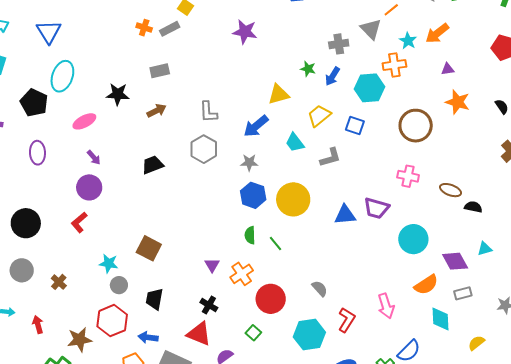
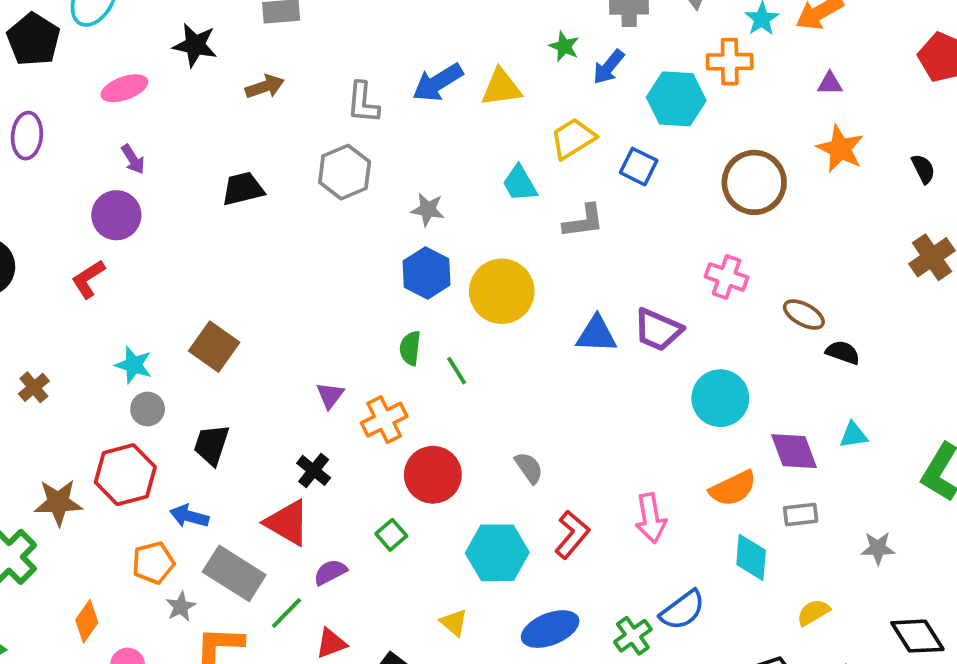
blue arrow: (256, 126) -> (438, 83), moved

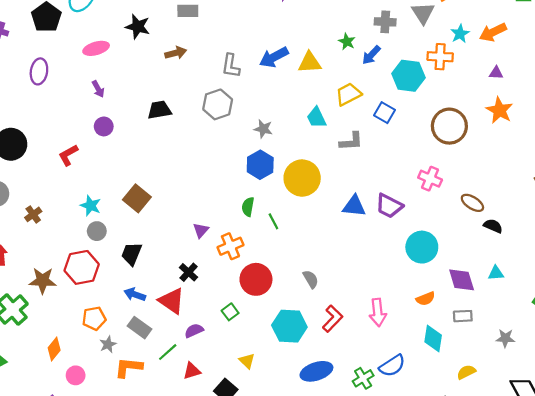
purple circle: (116, 215) -> (104, 126), moved, size x0.7
orange semicircle: (733, 488) -> (426, 299), size x0.7
blue arrow: (189, 516) -> (135, 294), moved
gray rectangle: (234, 573) -> (140, 328), size x0.7
yellow triangle: (454, 623) -> (247, 361), moved

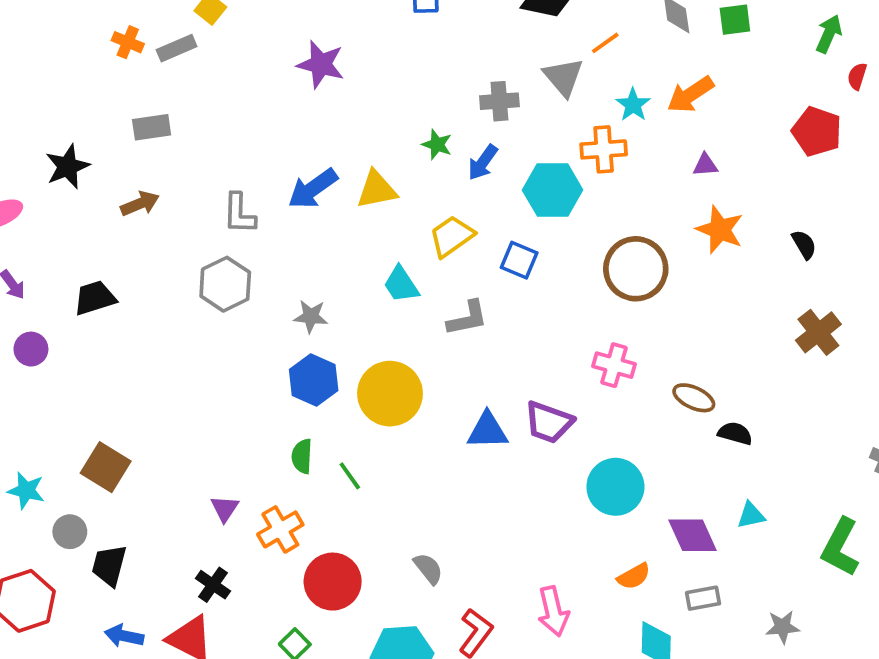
black star: (138, 27) -> (68, 167), turned -30
black trapezoid: (159, 110) -> (95, 298), moved
gray circle: (97, 231) -> (70, 532), moved

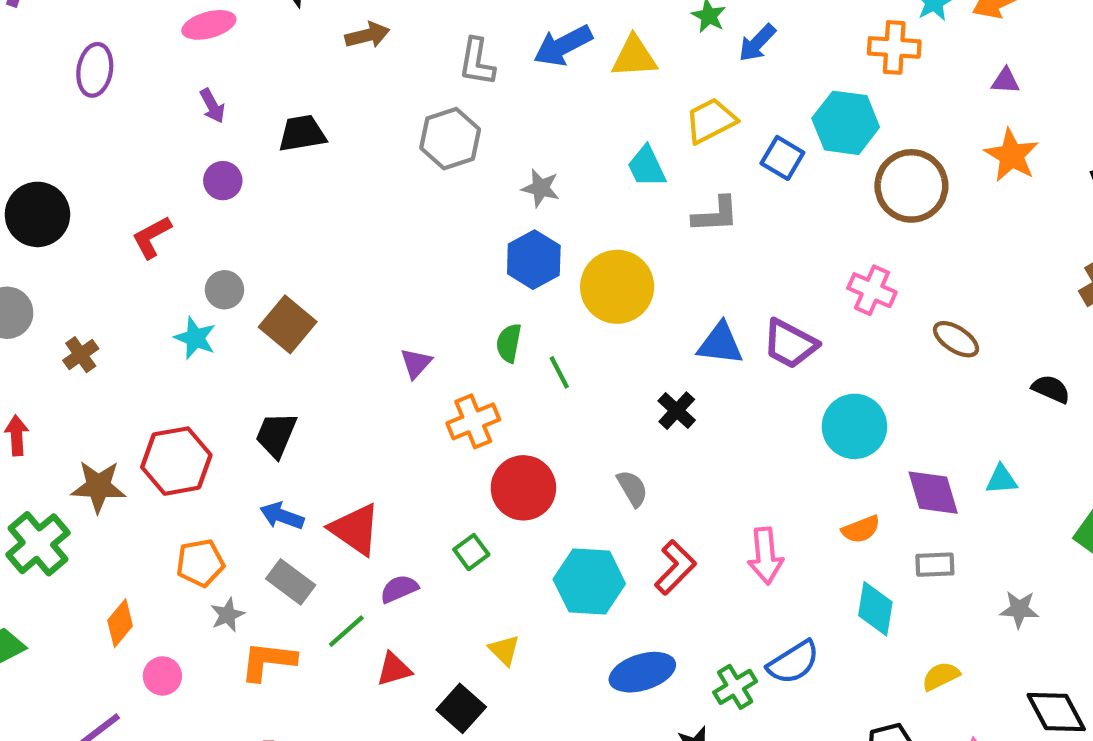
cyan hexagon: (553, 190) -> (846, 123), moved
black semicircle: (735, 433) -> (1051, 389), moved
purple triangle: (225, 508) -> (416, 363), moved
gray circle: (70, 532) -> (224, 290), moved
black cross: (213, 585) -> (677, 411), moved

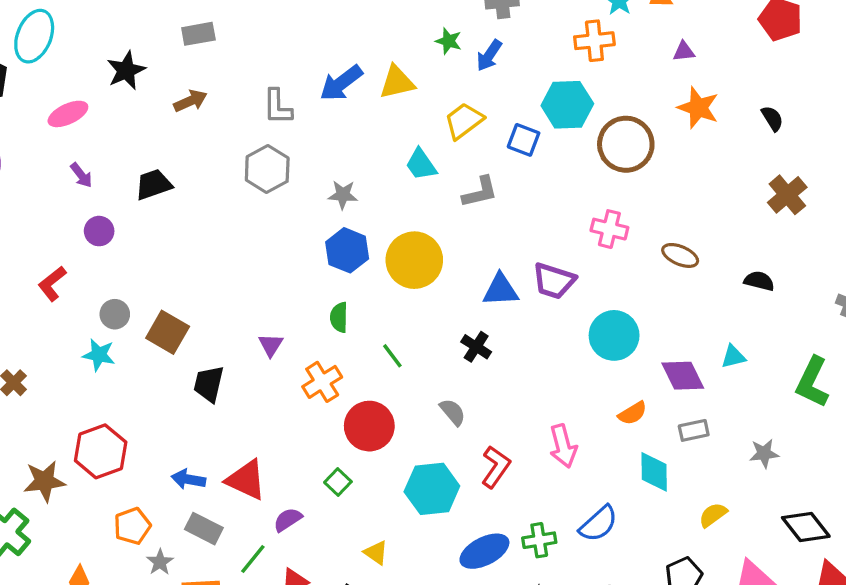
green line: (559, 372) -> (392, 356), moved
black trapezoid: (276, 435) -> (209, 384), moved
green cross: (735, 687) -> (539, 540), moved, turned 32

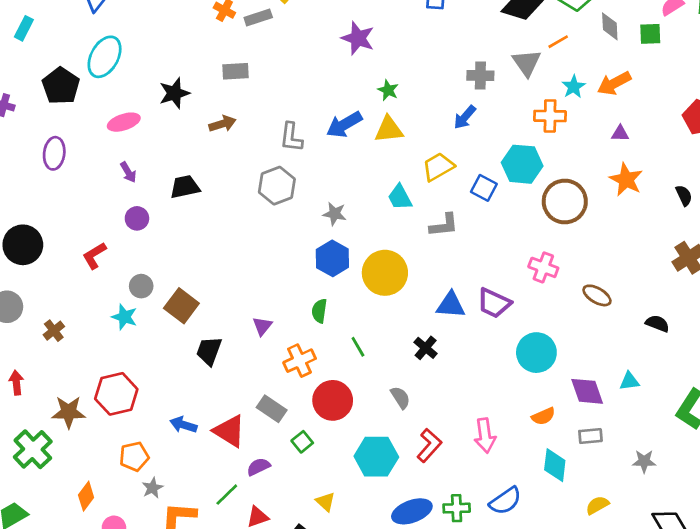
green star: (449, 41) -> (388, 90), moved
gray rectangle: (204, 529) -> (272, 409), moved

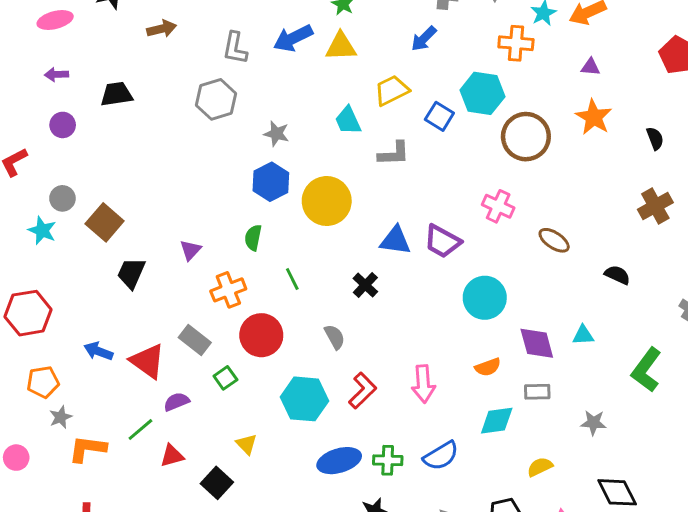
purple arrow: (128, 172) -> (56, 74), turned 115
cyan diamond: (555, 465) -> (497, 421), turned 72

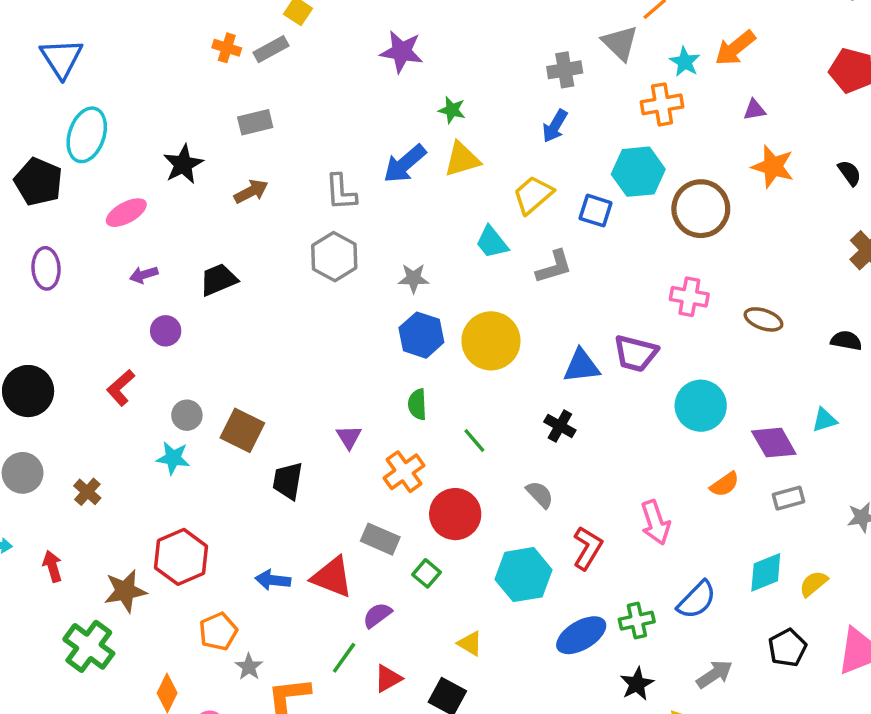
cyan diamond: (497, 421) -> (766, 572), moved

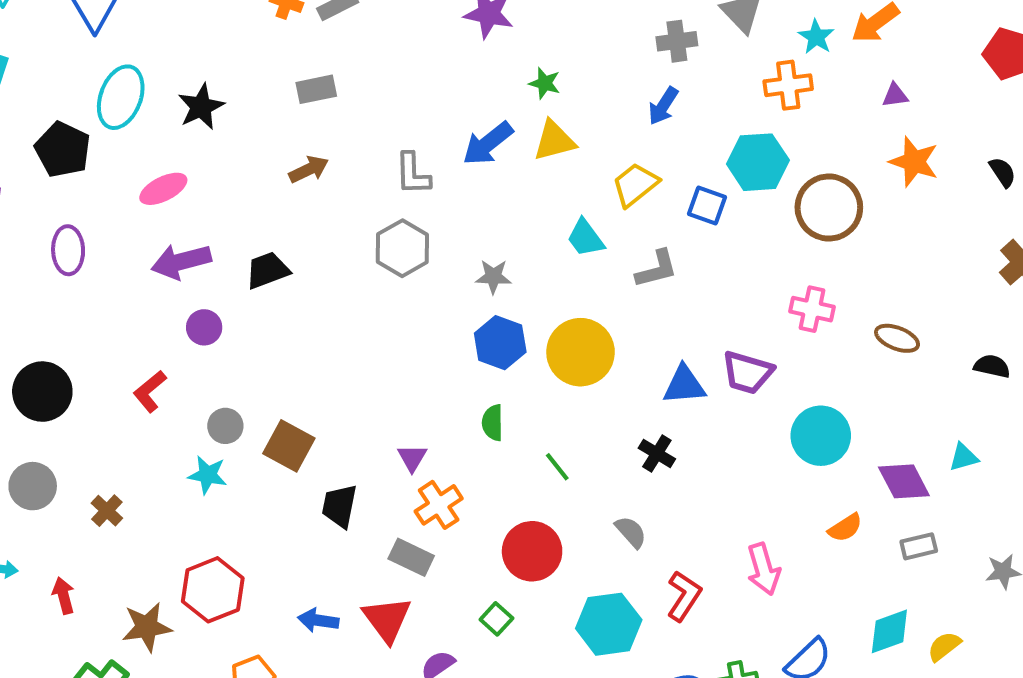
black star: (183, 164) -> (201, 107), moved
purple arrow: (144, 275) -> (181, 261), size x1.8
orange cross: (404, 472) -> (439, 505), moved
gray rectangle: (380, 539) -> (411, 557), moved
red triangle: (332, 577) -> (387, 619), turned 30

